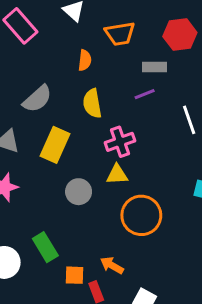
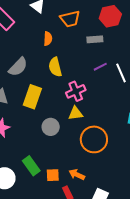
purple line: (145, 94) -> (100, 67), moved
orange square: (74, 275) -> (53, 175), moved

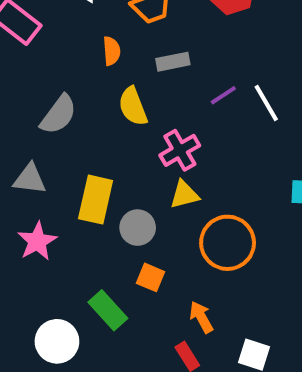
gray rectangle: (95, 39) -> (173, 62), moved
yellow rectangle: (32, 97) -> (96, 200), moved
orange square: (53, 175) -> (151, 277), moved, turned 32
orange arrow: (77, 175) -> (201, 317), turned 42

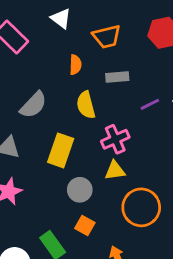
yellow rectangle: (96, 200) -> (61, 150), moved

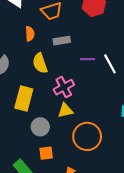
purple line: (150, 104) -> (88, 59), turned 32
orange square: (85, 226) -> (46, 153), turned -32

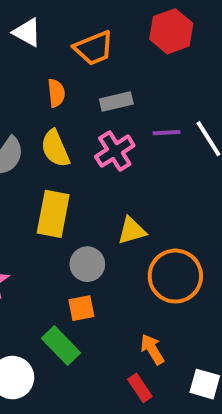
yellow semicircle: (40, 63) -> (55, 148), moved
pink cross: (64, 87) -> (115, 151), moved
orange square: (46, 153) -> (81, 308), moved

